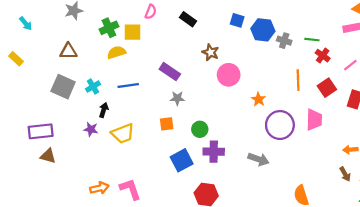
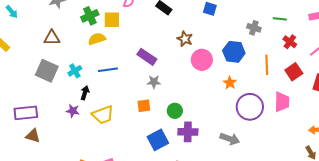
blue hexagon: (263, 30) -> (234, 52), moved
green line: (312, 40) -> (280, 19), moved

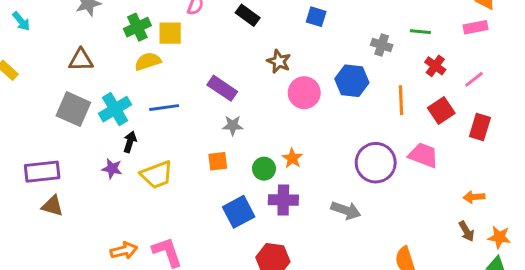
cyan cross: (75, 71) -> (115, 109), size x1.5
orange star: (230, 83) -> (292, 158), moved
pink trapezoid: (282, 102) -> (423, 155), turned -70

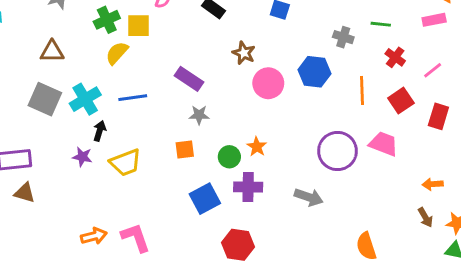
yellow semicircle: (148, 61) -> (117, 53), turned -30

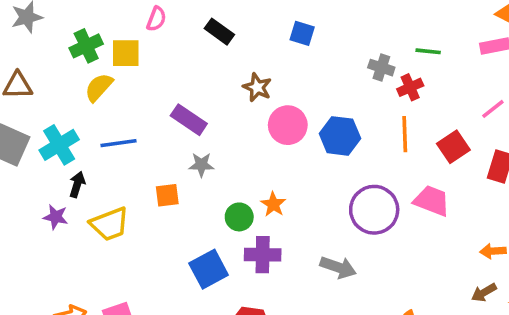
red cross: (395, 57) -> (410, 87), moved, turned 30
blue hexagon: (314, 72) -> (340, 136), moved
orange square: (185, 150) -> (167, 195), moved
brown arrow: (425, 217) -> (484, 293), turned 90

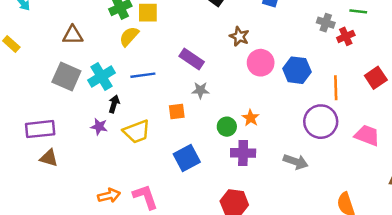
orange line: (405, 134) -> (336, 88), moved
pink trapezoid: (432, 201) -> (367, 135), moved
blue square: (209, 269) -> (187, 158), moved

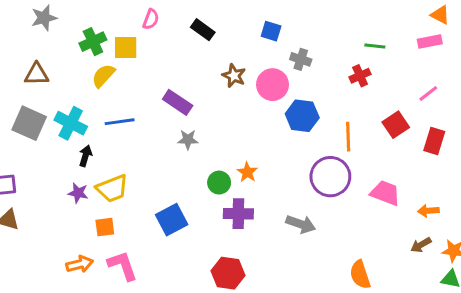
gray cross: (326, 23) -> (301, 59), moved
pink circle: (261, 63) -> (273, 85), moved
cyan cross: (102, 76) -> (71, 123), turned -32
orange square: (177, 112) -> (105, 227), moved
purple star: (99, 127) -> (78, 193), moved

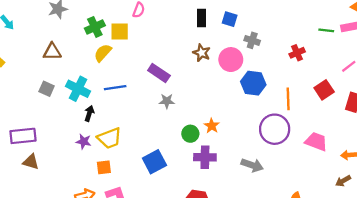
black rectangle: (203, 30) -> (202, 18), moved, turned 54
green line: (375, 46) -> (326, 30), moved
gray square: (29, 123) -> (47, 89), size x0.6

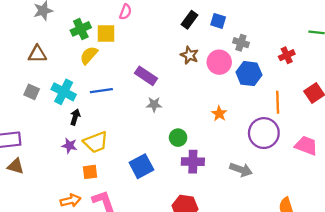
black rectangle: (202, 18) -> (189, 20), turned 36
blue hexagon: (253, 83) -> (249, 74), moved
orange star: (212, 126) -> (219, 114), moved

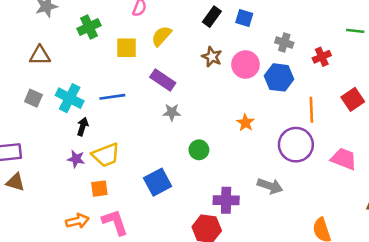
yellow square: (106, 34) -> (127, 48), moved
gray cross: (241, 43) -> (284, 43), moved
yellow semicircle: (89, 55) -> (161, 36), moved
purple cross: (193, 162) -> (226, 200), moved

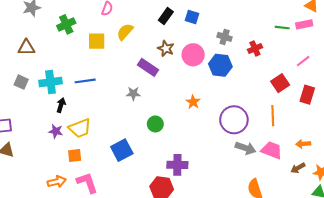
purple rectangle: (163, 80) -> (148, 67), moved
cyan cross: (70, 98) -> (51, 82), turned -35
orange line: (311, 110) -> (273, 116), moved
pink trapezoid: (344, 159) -> (272, 150), moved
gray arrow: (270, 186) -> (245, 148), moved

